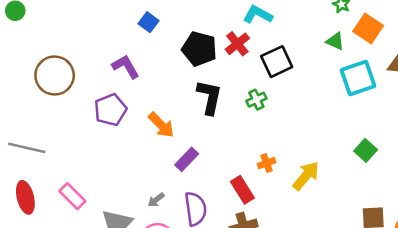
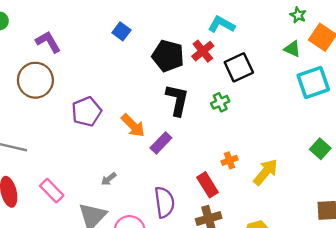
purple L-shape: (126, 67) -> (48, 42), moved
purple rectangle: (187, 159) -> (161, 143), moved
gray arrow: (156, 200) -> (109, 179), moved

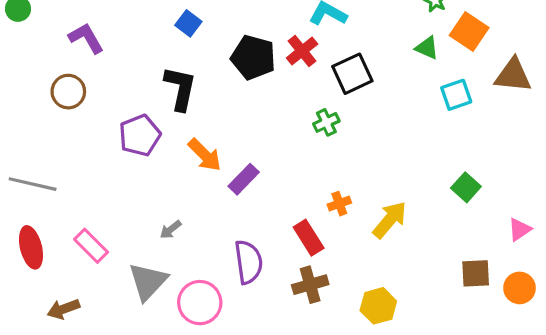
brown circle: (35, 80) -> (68, 92), size x0.7
cyan square: (313, 83) -> (456, 95), size x0.7
black L-shape: (177, 100) -> (180, 88), moved

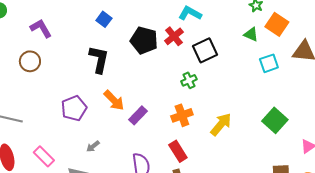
purple pentagon: (140, 135) -> (74, 108), moved
green square: (466, 187) -> (275, 120), size x1.4
orange cross: (339, 204) -> (182, 115), moved, size x1.5
yellow arrow: (390, 220) -> (221, 124), moved

